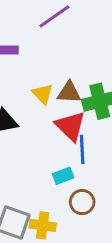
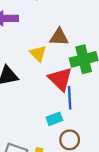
brown triangle: (69, 92) -> (59, 37), moved

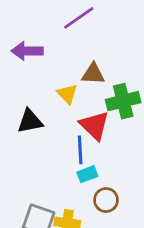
blue line: (70, 98) -> (80, 150), moved

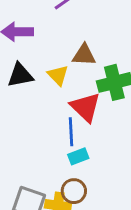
black triangle: (30, 121) -> (20, 75), moved
brown circle: (106, 200) -> (74, 191), moved

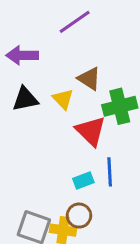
brown triangle: (84, 55) -> (89, 79), turned 30
blue line: (71, 132) -> (110, 172), moved

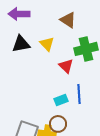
brown triangle: (89, 79) -> (68, 20), moved
red triangle: (91, 131) -> (66, 66), size x0.7

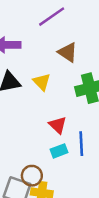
red triangle: (66, 66) -> (58, 125), moved
brown circle: (58, 124) -> (32, 176), moved

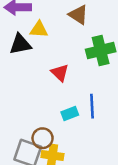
yellow triangle: (42, 82) -> (39, 29), moved, turned -42
red triangle: (58, 125) -> (60, 73), moved

